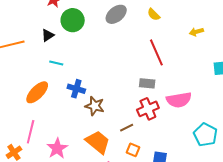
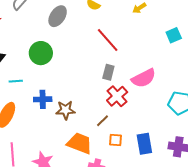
green circle: (73, 20) -> (41, 53), moved
gray rectangle: (147, 83) -> (108, 72), turned -63

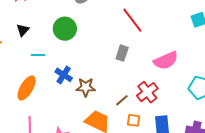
gray rectangle: (108, 72) -> (122, 53), moved
red cross: (117, 96) -> (147, 92), moved
blue cross: (43, 99) -> (64, 75), turned 30

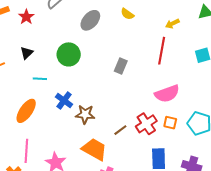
red line: (132, 20) -> (162, 51), moved, turned 44
gray rectangle: (122, 53) -> (121, 66), moved
orange square: (134, 120) -> (170, 123), moved

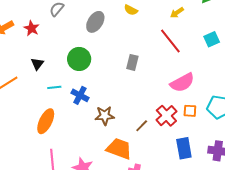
red line: (162, 51) -> (170, 41), turned -40
blue cross: (64, 101) -> (80, 95), moved

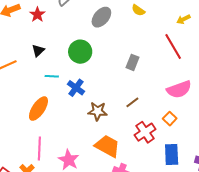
orange square: (190, 111) -> (170, 119), moved, turned 32
red cross: (166, 116) -> (145, 132), moved
brown line: (142, 126) -> (132, 102), moved

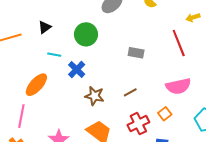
gray rectangle: (132, 62) -> (136, 53), turned 70
pink line: (39, 149) -> (21, 116), moved

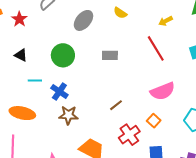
black triangle: (45, 27) -> (21, 55), turned -48
gray rectangle: (136, 53) -> (110, 55), moved
orange ellipse: (36, 85) -> (22, 113), turned 70
brown star: (94, 96) -> (68, 115), moved

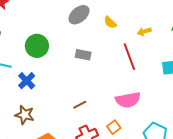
yellow semicircle: (120, 13) -> (110, 22), moved
gray ellipse: (83, 20) -> (79, 15), moved
brown star: (68, 115) -> (25, 115), moved

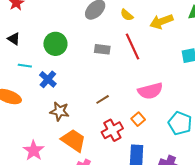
yellow arrow: (144, 32) -> (161, 22), size x1.6
red line: (129, 57) -> (133, 46), moved
brown star: (25, 115) -> (60, 111), moved

